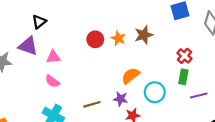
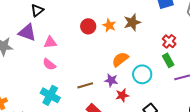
green rectangle: (183, 77) -> (168, 60), turned -40

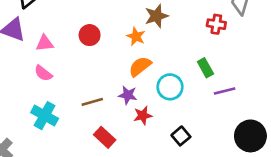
orange star: (109, 25) -> (136, 36), moved
red circle: (88, 26) -> (90, 35), moved
red cross: (169, 41) -> (216, 24), moved, turned -32

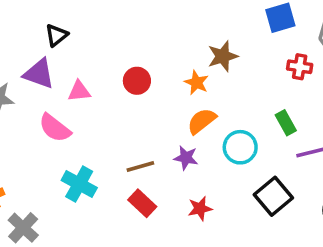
pink semicircle: (43, 73) -> (55, 128), moved, size x1.4
red star: (143, 116) -> (200, 208), moved
black square: (181, 136) -> (273, 196), moved, size x1.5
red rectangle: (105, 137) -> (142, 203), moved

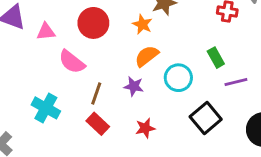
red circle: (137, 81) -> (93, 23), size x1.4
pink semicircle: (55, 128) -> (72, 62), moved
brown line: (140, 166) -> (96, 94), turned -55

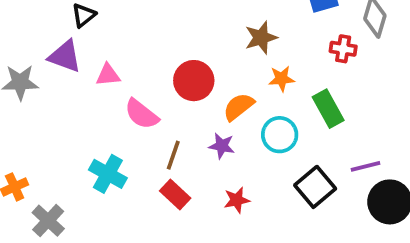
red circle: (93, 23) -> (194, 81), moved
orange star: (142, 24) -> (282, 79), moved, turned -30
green rectangle: (216, 58) -> (328, 109), size x1.4
purple line: (236, 82) -> (366, 166), moved

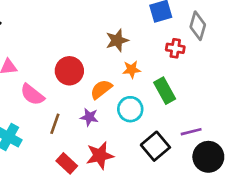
red rectangle: (175, 194) -> (67, 163), moved
red star: (237, 200) -> (100, 155), size x1.5

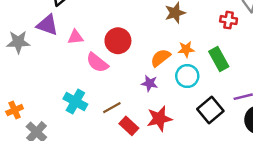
orange star: (132, 69) -> (186, 49), moved
red circle: (69, 71) -> (118, 41), moved
brown line: (55, 124) -> (112, 108), moved, turned 42

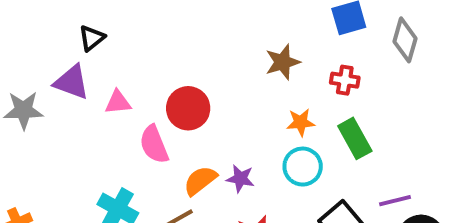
red cross: (229, 20) -> (345, 80), moved
orange semicircle: (160, 58) -> (200, 181), moved
pink semicircle: (97, 63) -> (154, 144), turned 30

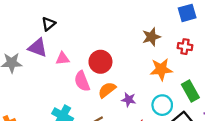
orange star: (301, 122) -> (161, 69), size x1.5
green rectangle: (355, 138) -> (190, 91), moved
cyan circle: (303, 167) -> (162, 105), moved
orange semicircle: (200, 181) -> (107, 90), moved

